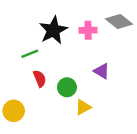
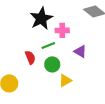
pink cross: (88, 30) -> (62, 30), moved
green line: (30, 54) -> (48, 45), moved

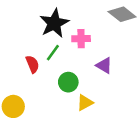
green line: (48, 45) -> (53, 53), moved, turned -32
red semicircle: (30, 57) -> (32, 64), moved

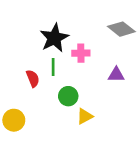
green line: (53, 53) -> (53, 67), turned -36
purple triangle: (104, 65) -> (116, 75), moved, turned -30

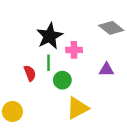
green circle: (68, 96) -> (62, 80), moved
yellow triangle: (85, 116) -> (77, 108), size x1.5

